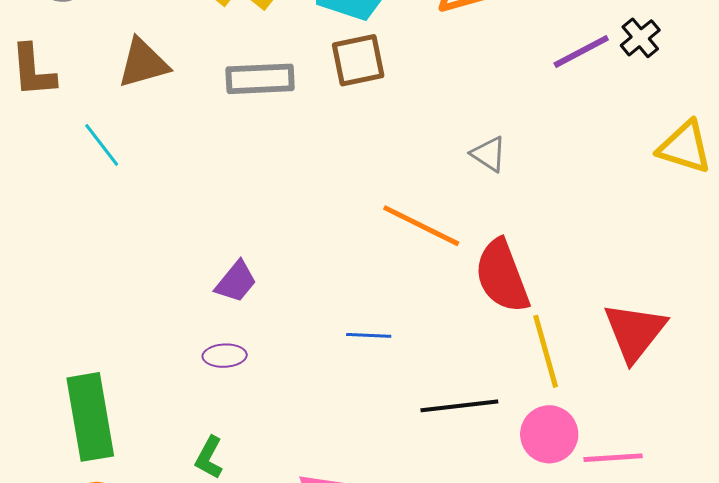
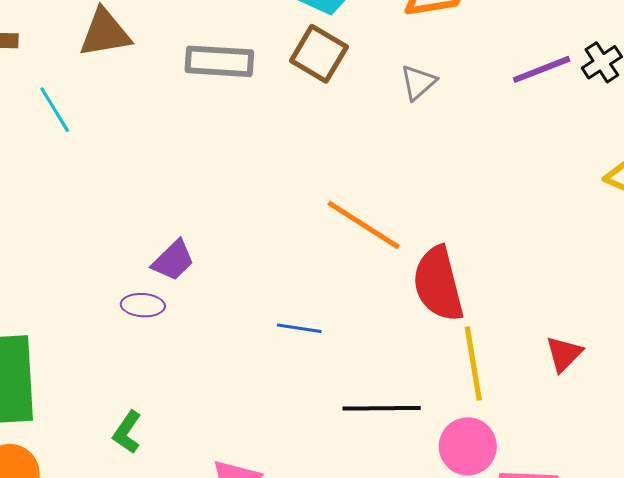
brown square: (358, 60) -> (319, 54), turned 36
gray triangle: (489, 154) -> (418, 82), moved, turned 39
red triangle: (635, 332) -> (564, 354), size x0.6
purple ellipse: (225, 356) -> (143, 305), moved

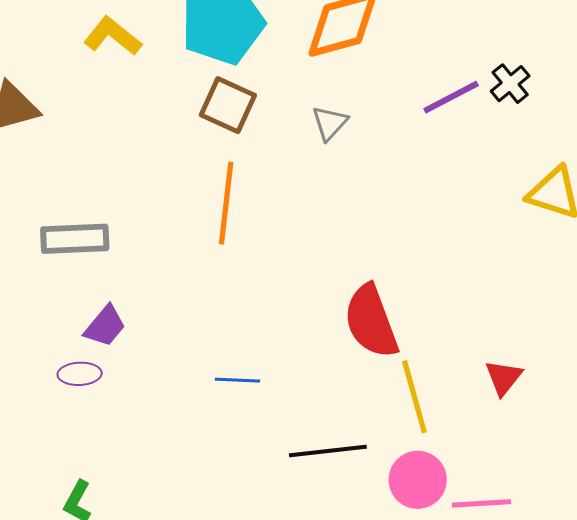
gray rectangle: (219, 61) -> (75, 239), moved
orange line: (364, 225) -> (226, 203), moved, turned 70

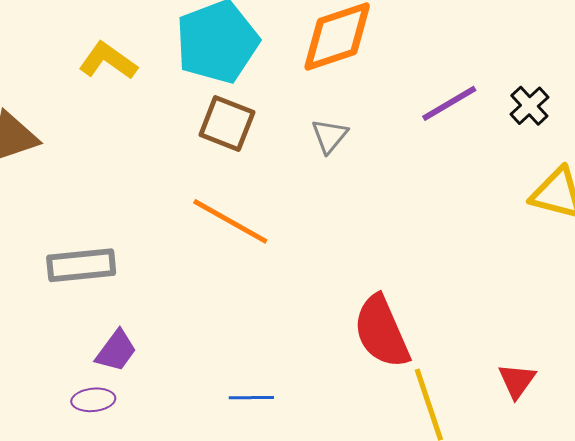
black cross: (510, 84) -> (529, 106), moved
orange line: (226, 203) -> (230, 221), turned -64

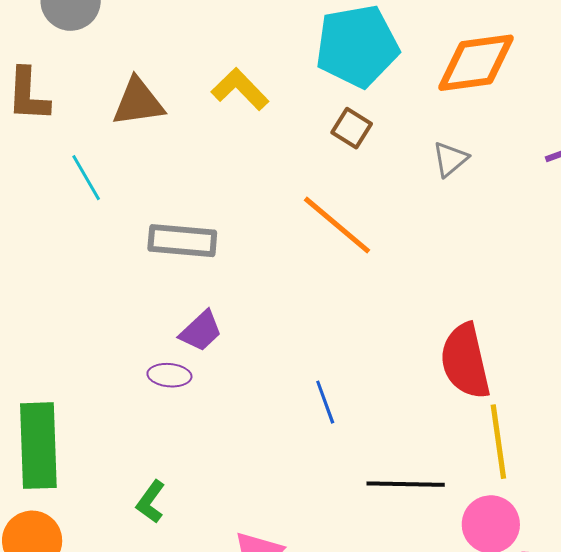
yellow L-shape: (108, 61) -> (240, 89), moved
brown square: (227, 123) -> (352, 128), size x0.7
blue line: (251, 398) -> (325, 402), turned 60

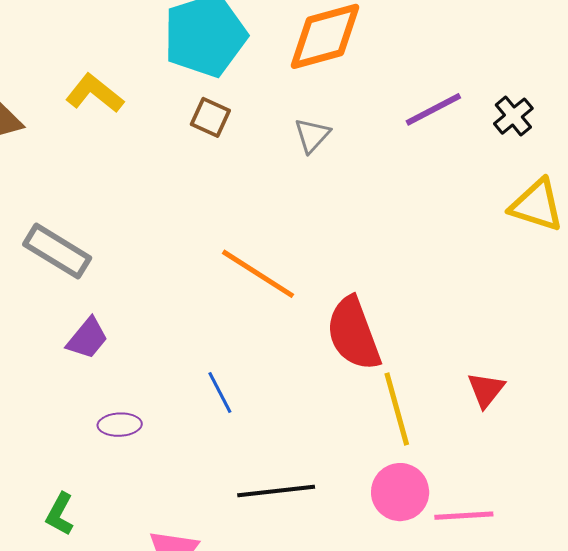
orange line: (337, 225) -> (258, 274), moved
gray rectangle: (182, 241) -> (57, 251), turned 34
purple ellipse: (169, 375) -> (120, 425), moved
black line: (406, 484) -> (276, 491), moved

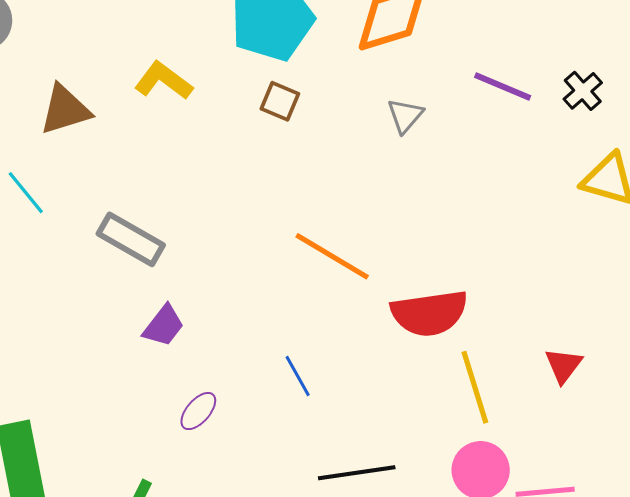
purple line: (433, 109) -> (503, 87), turned 52
gray triangle: (312, 135) -> (405, 116), moved
red semicircle: (353, 334) -> (429, 313), turned -76
purple ellipse: (120, 425) -> (198, 411), turned -45

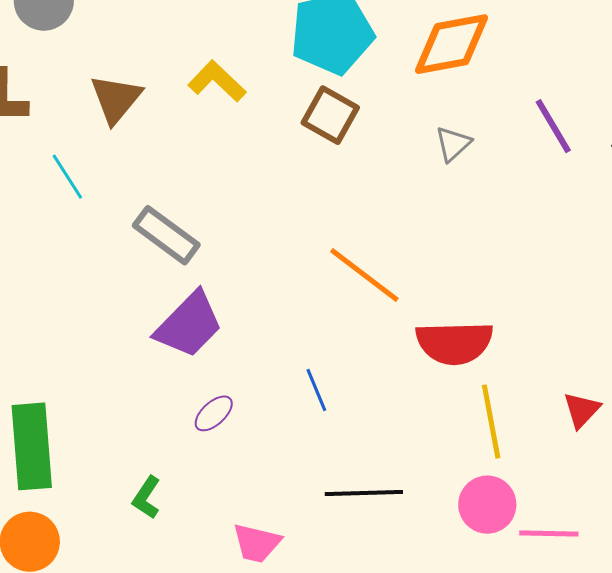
purple line: (503, 87) -> (553, 126), turned 30
brown square: (280, 101) -> (330, 115), size x1.4
brown triangle: (65, 110) -> (116, 99), turned -40
purple trapezoid: (164, 326) -> (189, 325), size x1.6

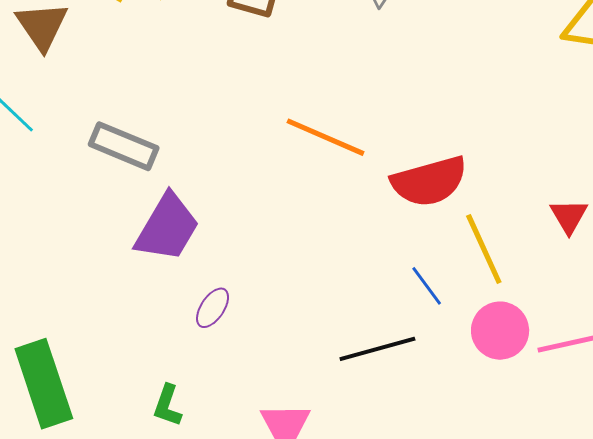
blue line: (316, 390) -> (427, 286), moved

